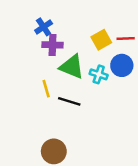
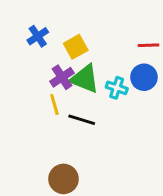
blue cross: (44, 27) -> (38, 36), moved
yellow square: (101, 40) -> (76, 47), moved
purple cross: (53, 45) -> (62, 77), moved, turned -36

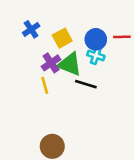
blue circle: (144, 77) -> (96, 39), moved
cyan cross: (117, 88) -> (96, 56), moved
black line: (82, 120) -> (86, 84), moved

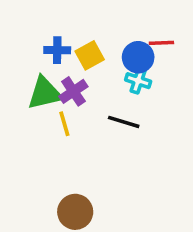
blue cross: (31, 29) -> (57, 50), moved, turned 35
red line: (122, 37) -> (161, 43), moved
green triangle: (70, 64) -> (45, 93), moved, turned -35

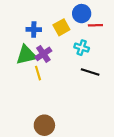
yellow square: (90, 55) -> (61, 27), moved
blue circle: (138, 57) -> (82, 14), moved
black line: (124, 122) -> (90, 72), moved

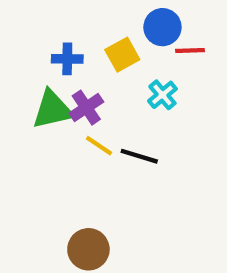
cyan cross: (82, 48) -> (162, 95), turned 32
black line: (90, 72) -> (139, 156), moved
yellow line: (38, 73) -> (99, 146), moved, turned -40

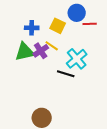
yellow square: (122, 55) -> (58, 26), turned -35
cyan cross: (162, 95) -> (77, 59), moved, size x1.5
yellow line: (99, 146) -> (52, 46), moved

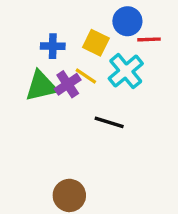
cyan cross: (77, 59) -> (126, 71), moved

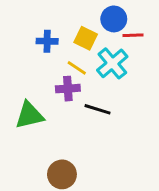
purple cross: (68, 84) -> (68, 89), moved, turned 30
green triangle: (41, 86) -> (29, 115), moved

